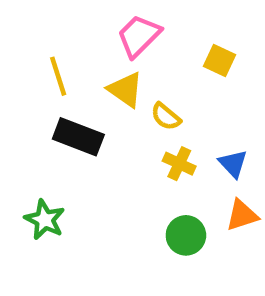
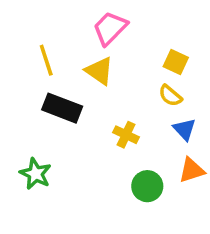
yellow square: (220, 60) -> (176, 62), moved
yellow semicircle: (166, 117) -> (170, 96), moved
yellow cross: (179, 164) -> (126, 135), moved

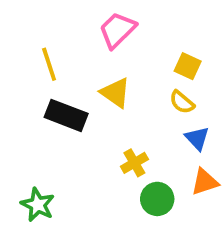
yellow triangle: (99, 71) -> (115, 93), moved
yellow cross: (126, 135) -> (134, 163), moved, turned 35
green star: (35, 174) -> (38, 205), moved

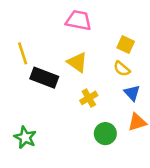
pink trapezoid: (117, 30) -> (79, 20), turned 56
yellow line: (49, 64) -> (23, 53), moved
yellow cross: (134, 163) -> (89, 98), moved

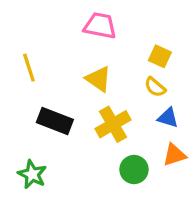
black rectangle: (44, 78) -> (55, 121), moved
blue triangle: (132, 93) -> (168, 118), turned -30
yellow cross: (89, 98) -> (113, 124), size x1.5

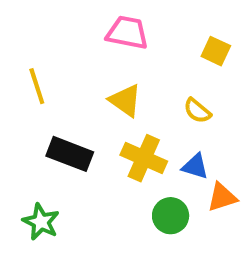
yellow square: (160, 56) -> (216, 51), moved
blue triangle: (168, 118) -> (195, 166), moved
yellow cross: (113, 124) -> (144, 158), turned -36

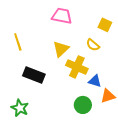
yellow triangle: (125, 100) -> (61, 49), turned 42
yellow semicircle: (197, 111) -> (93, 45), moved
yellow cross: (144, 158) -> (77, 67), moved

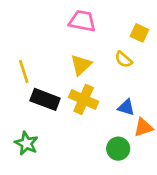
yellow line: (18, 42) -> (24, 71), moved
yellow cross: (77, 67) -> (84, 99), moved
green circle: (83, 105) -> (118, 149), moved

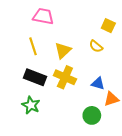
pink trapezoid: (82, 21) -> (43, 16), moved
yellow line: (24, 71) -> (33, 46), moved
green star: (26, 143) -> (31, 105), moved

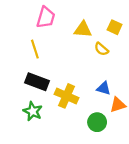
pink trapezoid: (43, 16) -> (46, 17), turned 95
yellow triangle: (63, 50) -> (83, 29), moved, turned 48
yellow cross: (65, 77) -> (66, 96), moved

